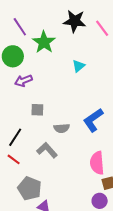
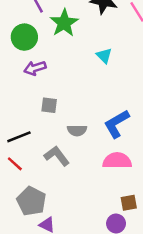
cyan triangle: (79, 66) -> (104, 56), turned -40
black line: (15, 137) -> (19, 137), turned 30
pink semicircle: (97, 163) -> (117, 161), moved, turned 90

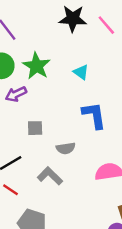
green star: (64, 23) -> (36, 66), moved
blue L-shape: (117, 124) -> (94, 115), moved, turned 120

